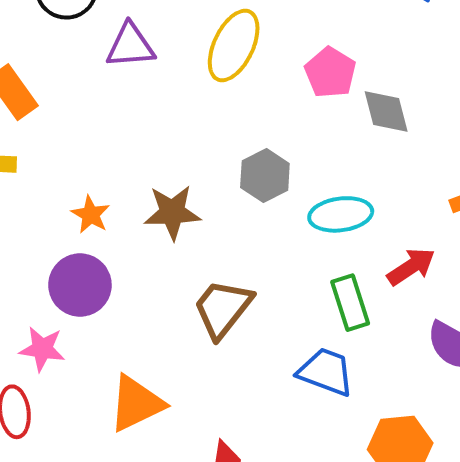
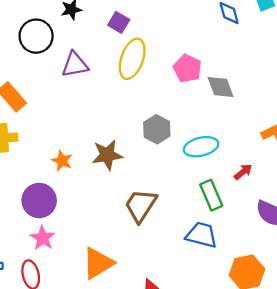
red arrow: (411, 267) -> (243, 172), size x0.7
purple circle: (80, 285) -> (39, 201), moved
pink star: (42, 349) -> (43, 238), turned 30

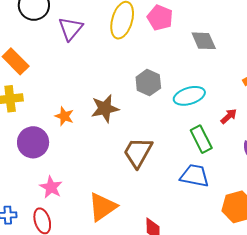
purple triangle: (75, 65) -> (71, 29), turned -36
pink pentagon: (187, 68) -> (160, 18), moved
purple circle: (39, 201) -> (33, 142), moved

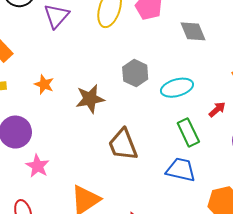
orange star: (64, 116) -> (44, 84), moved
brown trapezoid: (138, 152) -> (123, 145), turned -52
pink star: (51, 187) -> (38, 166), moved

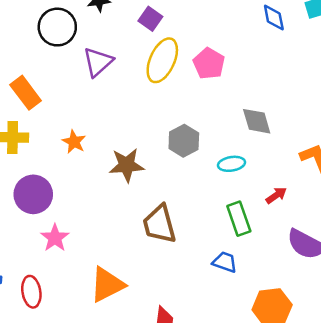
gray diamond: (193, 31) -> (257, 121), moved
cyan ellipse: (177, 88) -> (232, 164), size x0.7
blue trapezoid: (181, 170) -> (225, 262), size x0.7

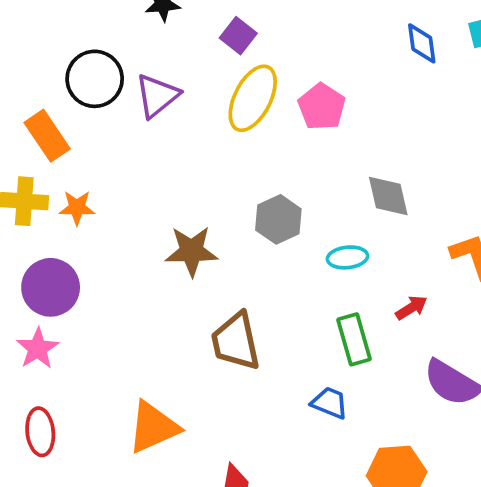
black circle: (57, 27) -> (95, 79), moved
orange star: (74, 142) -> (77, 208), moved, turned -30
pink star: (55, 238) -> (38, 348), moved

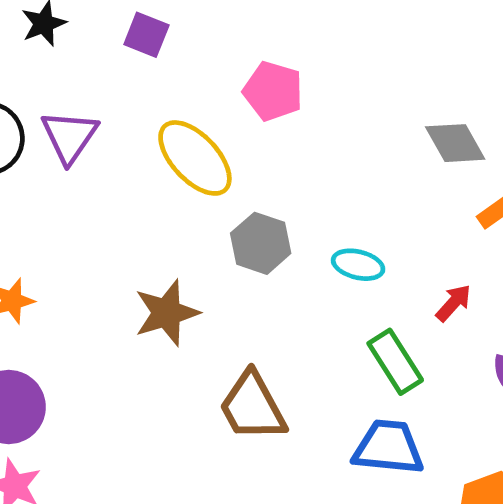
yellow ellipse: (253, 98) -> (195, 158), moved, turned -54
gray diamond: (388, 196) -> (455, 143), moved
cyan ellipse: (347, 257) -> (358, 265), turned 36
blue trapezoid: (330, 403) -> (388, 447), size x1.5

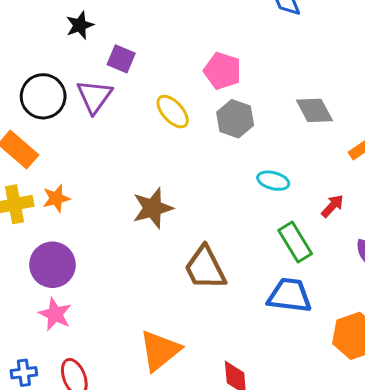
purple square: (146, 35) -> (121, 59), moved
gray diamond: (455, 143) -> (314, 110), moved
yellow ellipse: (195, 158) -> (173, 112), size x0.7
gray hexagon: (261, 243) -> (235, 119), moved

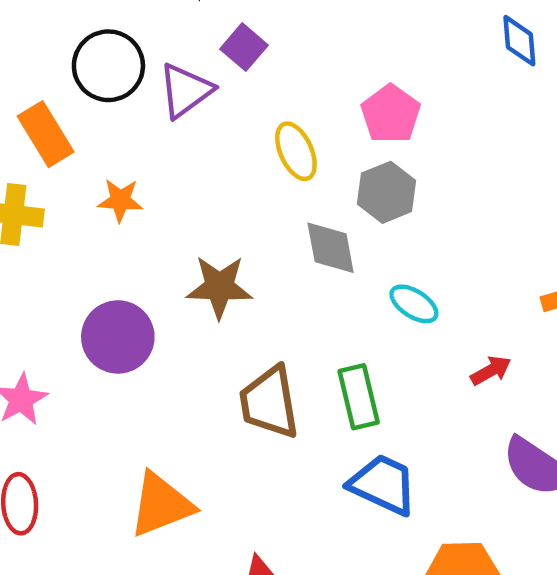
gray diamond: (314, 110) -> (331, 248), moved
orange star: (56, 198) -> (120, 200), moved
green rectangle: (295, 242) -> (359, 397), moved
purple circle: (52, 265) -> (118, 337), moved

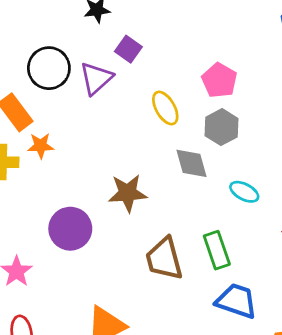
orange star: (120, 200) -> (41, 146), moved

